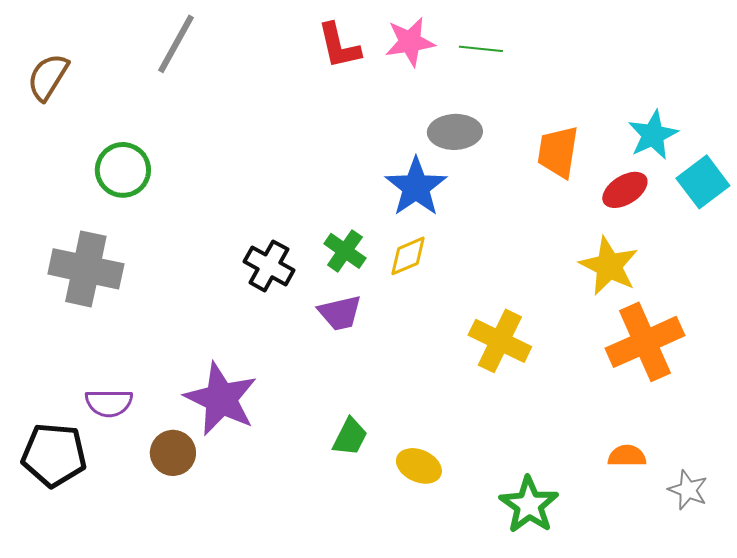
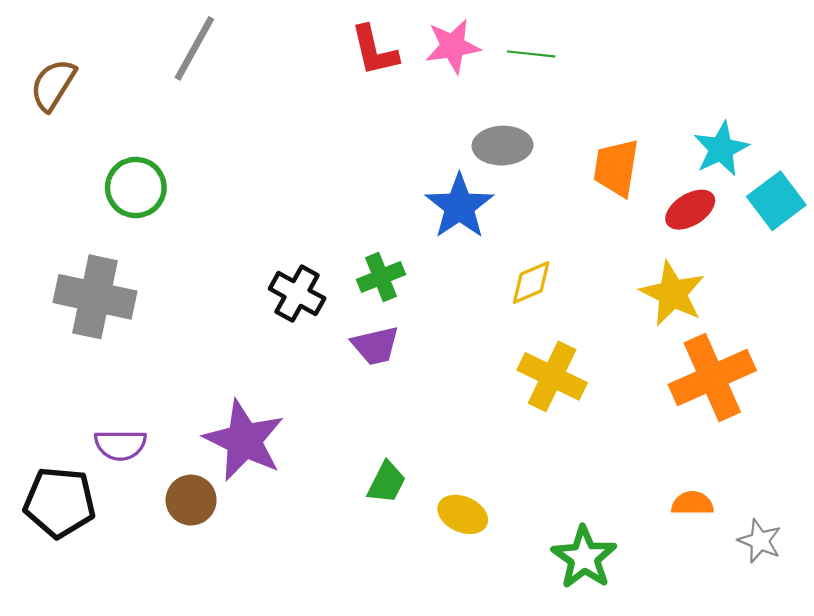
green cross: (345, 251) -> (381, 277), turned 33
yellow diamond: (408, 256) -> (531, 283), moved

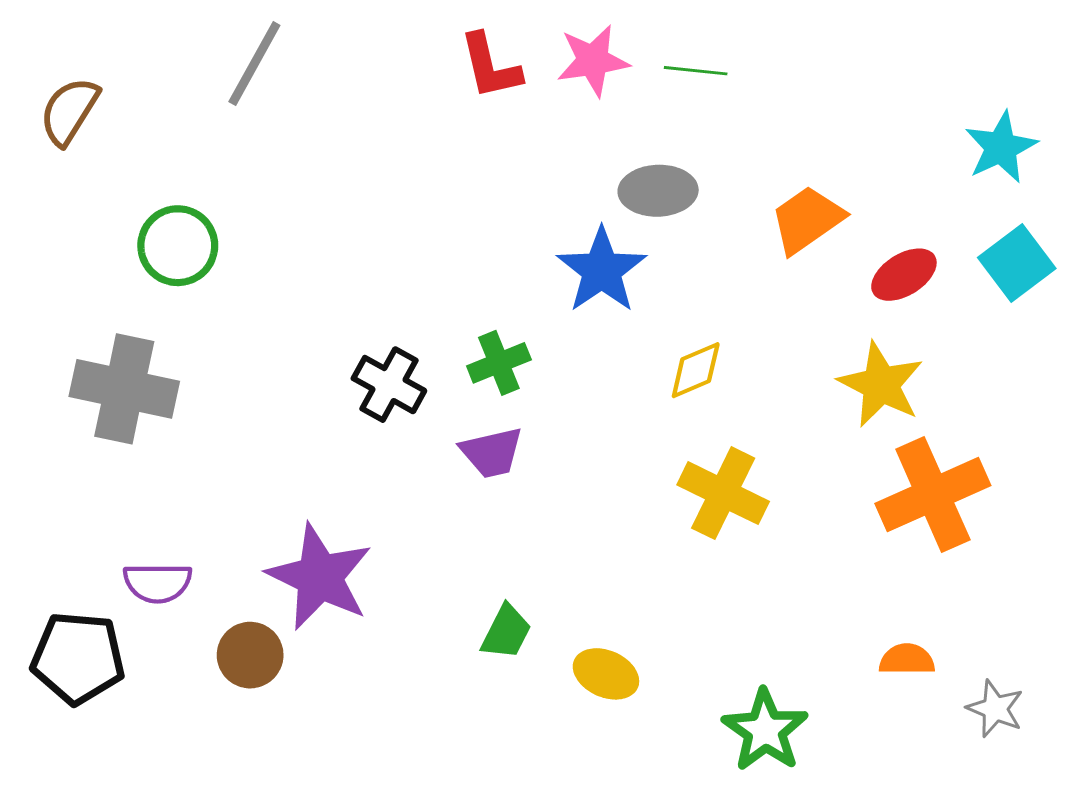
cyan star: (721, 149) -> (1001, 147), moved
orange trapezoid: (616, 168) -> (807, 220), turned 46

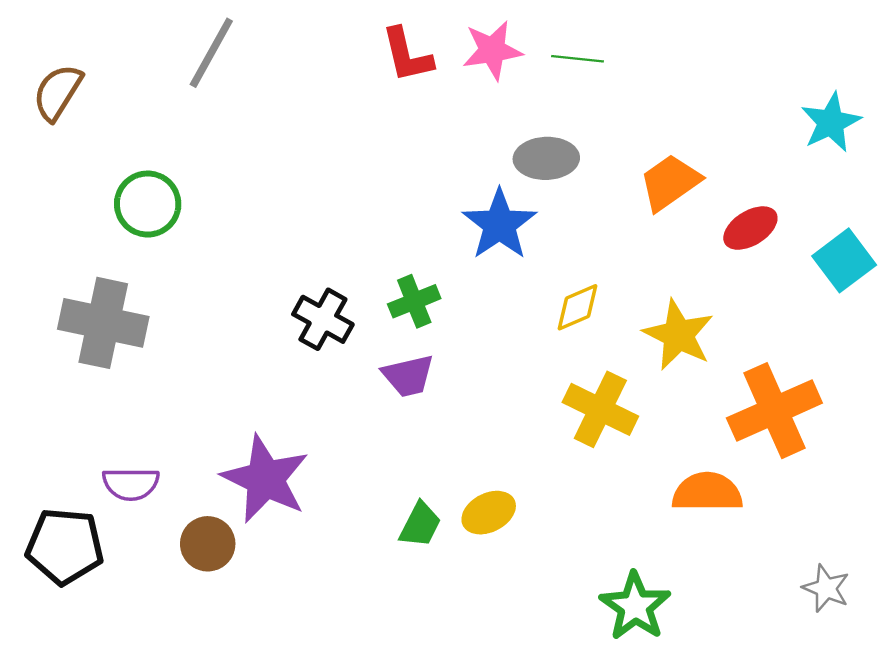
cyan square: (1017, 263) -> (844, 260), moved
yellow star: (881, 385) -> (678, 335), moved
orange semicircle: (907, 659) -> (707, 492), moved, size x1.5
yellow ellipse: (606, 674) -> (489, 513), moved, turned -51

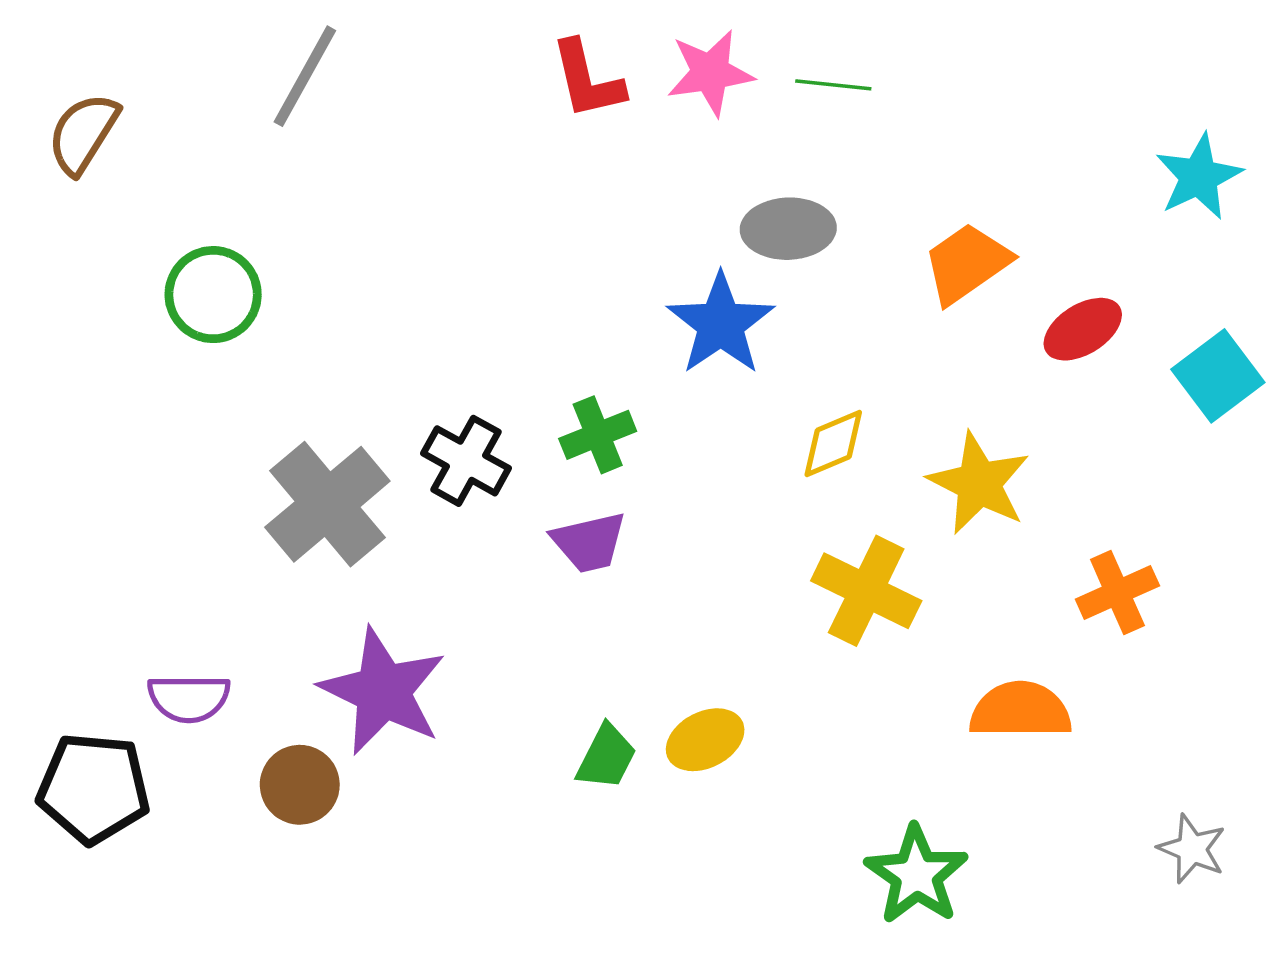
gray cross: (103, 323) -> (327, 504), moved, turned 38
orange cross: (774, 411) -> (1117, 592), size x0.6

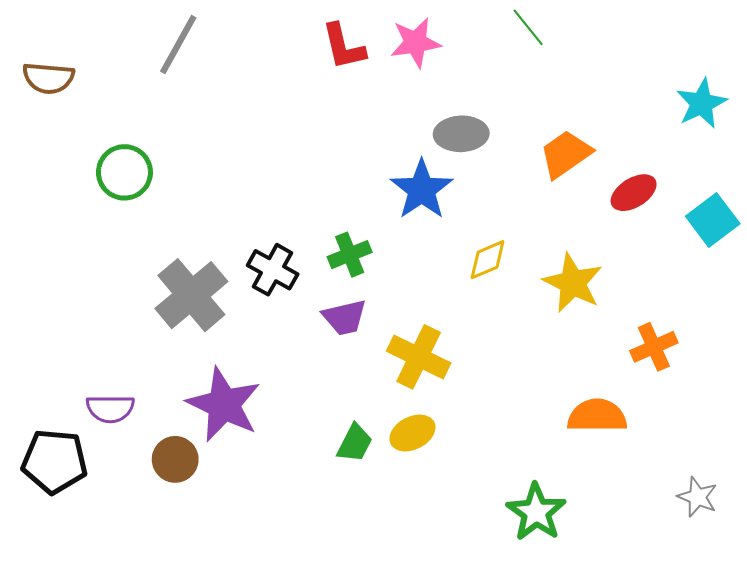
green line: (833, 85) -> (528, 27), moved, turned 45
brown semicircle: (83, 133) -> (48, 78), turned -117
yellow cross: (866, 591) -> (419, 357), moved

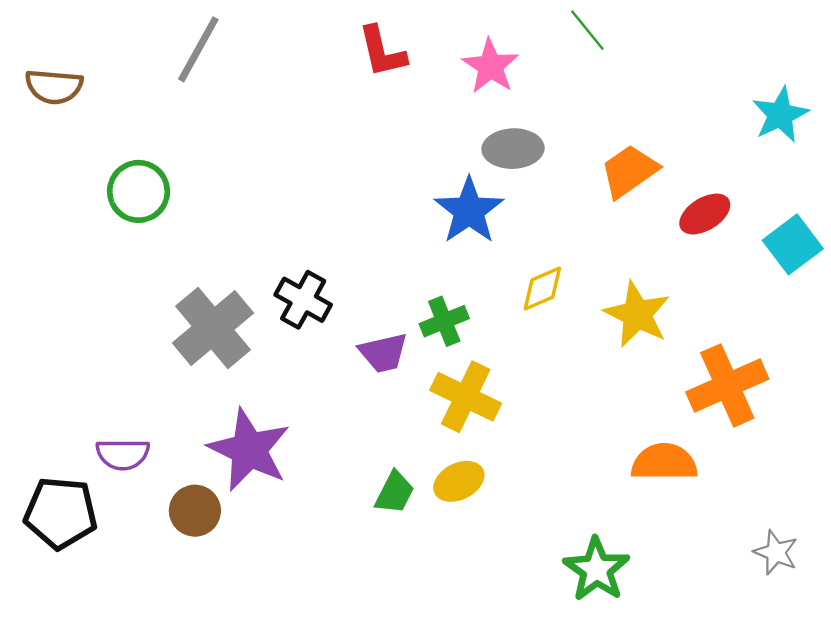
pink star: (416, 43) -> (490, 66), moved, turned -30
green cross: (350, 255) -> (444, 321), moved
orange cross: (654, 347) -> (727, 385), size x1.5

